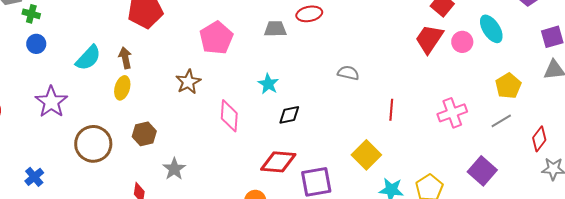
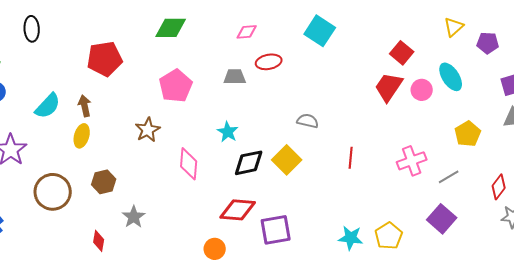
black diamond: (289, 115) -> (249, 163), size x1.4
gray line: (501, 121) -> (449, 177), moved
yellow square: (366, 155) -> (287, 160), moved

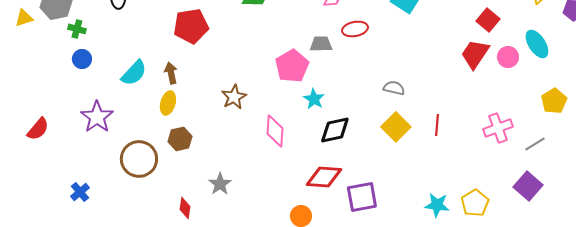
pink pentagon: (176, 86) -> (292, 66), moved
yellow square: (287, 160) -> (396, 127), moved
brown hexagon: (104, 182) -> (180, 139), moved

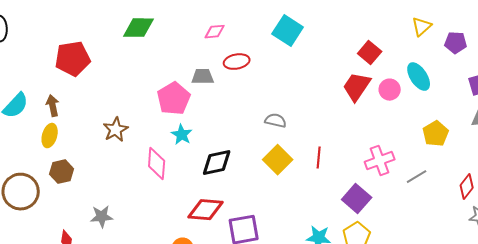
cyan star: (314, 99) -> (182, 135), moved
gray star: (220, 184) -> (102, 217), turned 30
purple square: (528, 186) -> (357, 199), moved

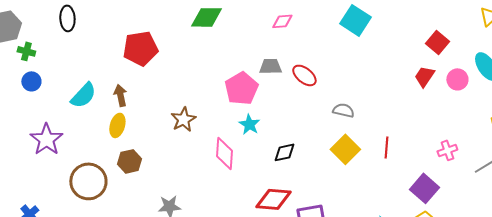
red ellipse: (237, 62) -> (304, 75), moved, turned 50
red trapezoid: (357, 87) -> (424, 76), size x0.7
pink cross: (380, 161) -> (447, 150), size x0.7
black diamond: (217, 163) -> (284, 152), size x0.7

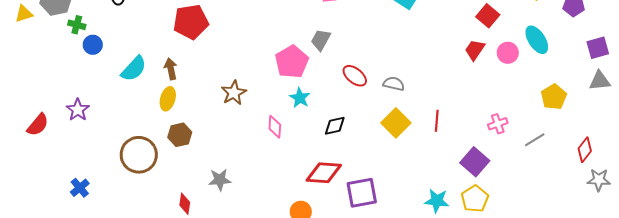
gray trapezoid: (270, 66) -> (321, 40), turned -60
red ellipse: (304, 75) -> (355, 76), moved
blue circle: (31, 81) -> (93, 45), moved
purple star: (46, 139) -> (78, 110), moved, size x0.7
pink diamond: (224, 153) -> (275, 127), size x0.7

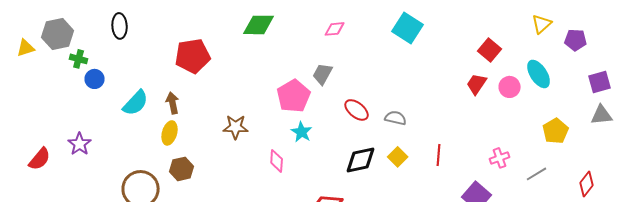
brown star: (234, 93) -> (236, 127), turned 30
yellow square: (396, 123) -> (398, 157), size x0.7
black diamond: (335, 126) -> (361, 160), moved, size x1.4

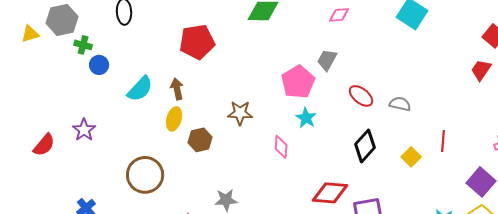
yellow square: (398, 157) -> (411, 157), moved
black diamond: (361, 160) -> (365, 146), turned -36
brown hexagon: (182, 169) -> (200, 140), moved

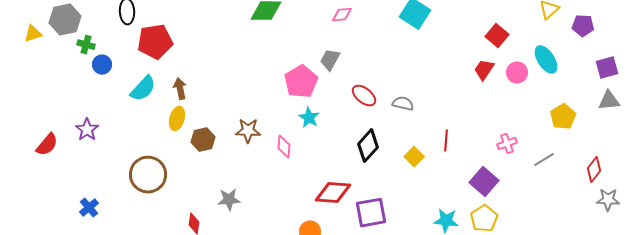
red pentagon: (197, 42) -> (155, 42), moved
brown star: (240, 113) -> (248, 131), moved

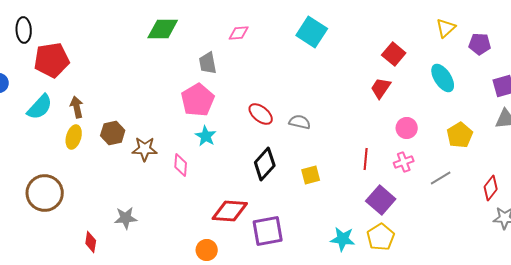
gray trapezoid: (330, 60) -> (208, 63), moved, turned -40
pink circle: (517, 73) -> (407, 128), moved
brown hexagon: (203, 140) -> (113, 133), moved
red line: (446, 141) -> (366, 159), moved
yellow square: (414, 157) -> (311, 175), turned 30

